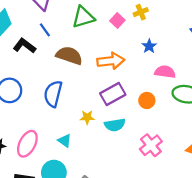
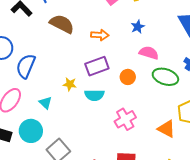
orange arrow: (111, 61) -> (100, 35), size x0.7
blue semicircle: (53, 94) -> (26, 66), moved

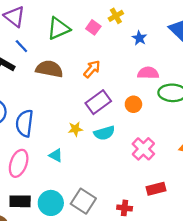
blue star: (138, 27) -> (139, 38), moved
orange arrow: (100, 35) -> (92, 69), turned -36
cyan circle: (31, 131) -> (51, 203), moved

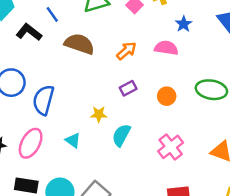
pink semicircle: (148, 73) -> (166, 48), moved
purple rectangle: (98, 102) -> (128, 88), size x0.6
cyan semicircle: (104, 133) -> (121, 135), moved, turned 126

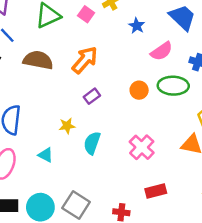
pink semicircle: (166, 48) -> (162, 51), moved, turned 145
orange arrow: (126, 51) -> (85, 60), size x1.4
orange circle: (167, 96) -> (139, 90), moved

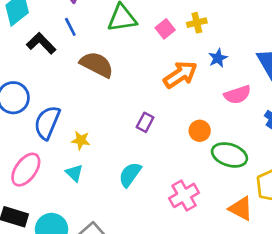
orange arrow: (85, 60) -> (180, 75), moved
green ellipse: (173, 86) -> (229, 155), moved
purple rectangle: (92, 96) -> (145, 122), turned -42
yellow star: (67, 126) -> (81, 140), moved

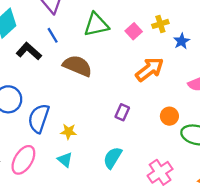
blue star: (218, 58) -> (182, 41), moved

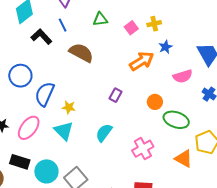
green triangle: (96, 25) -> (100, 19), size x0.7
blue star: (182, 41) -> (165, 47), moved
cyan triangle: (65, 160) -> (64, 131), size x1.5

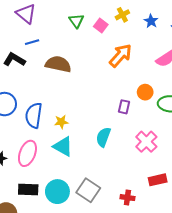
green triangle: (100, 19) -> (76, 21), moved, turned -42
blue line: (63, 25) -> (32, 42), turned -64
blue star: (165, 47) -> (151, 21), moved
purple rectangle: (115, 95) -> (124, 107), moved

